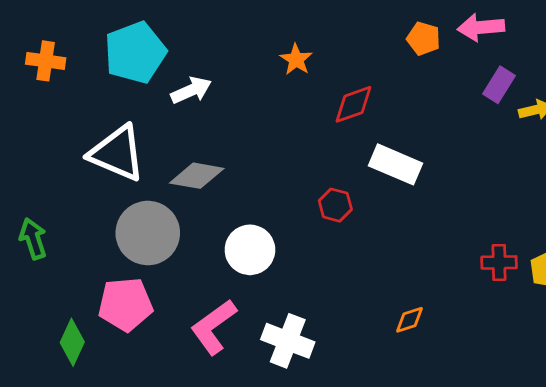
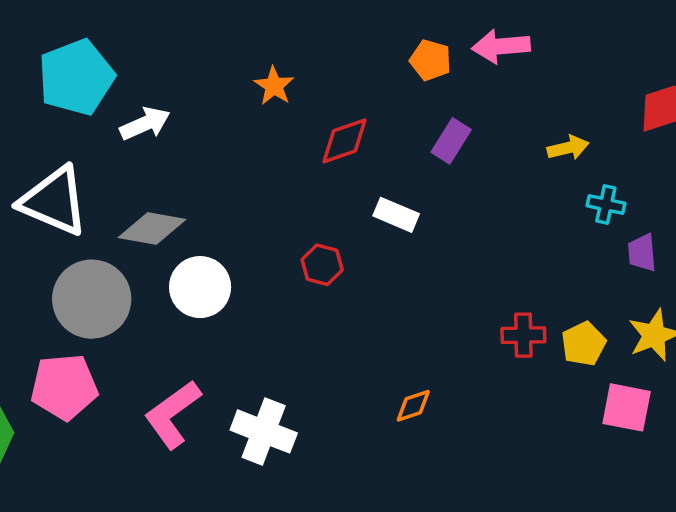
purple rectangle: (499, 85) -> (451, 141), moved
white rectangle: (395, 164) -> (396, 215), size x0.7
white circle: (250, 250) -> (200, 287), moved

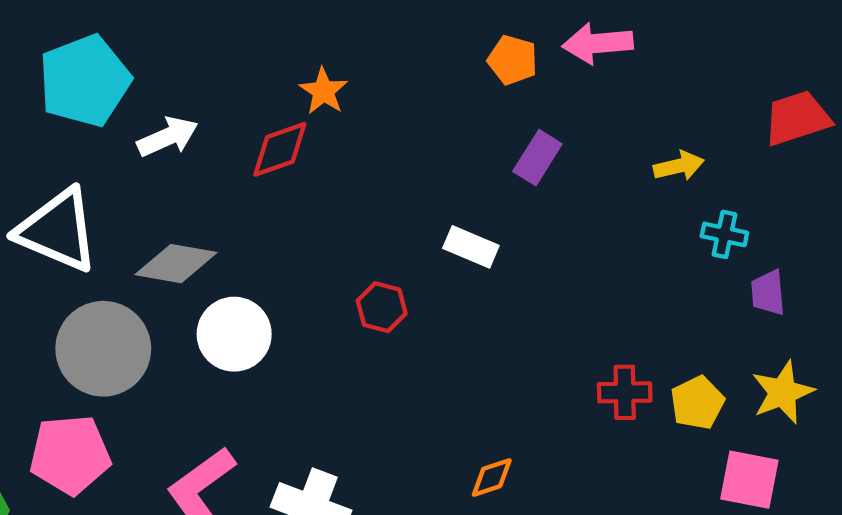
red diamond: (345, 141) -> (280, 149), moved

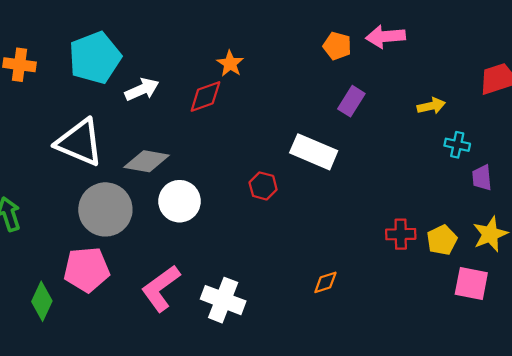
white rectangle: (471, 247) -> (314, 152), size x1.5

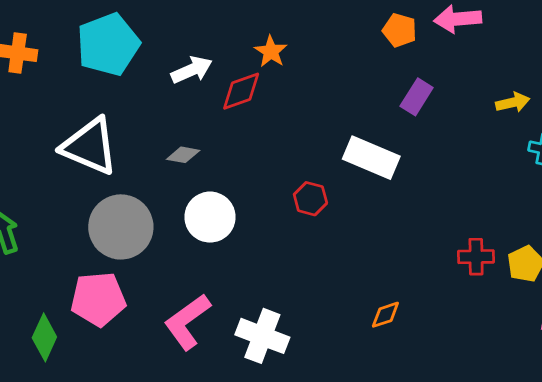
white arrow: (142, 89) -> (192, 70), moved
gray diamond: (147, 161) -> (183, 155), moved, size x0.6

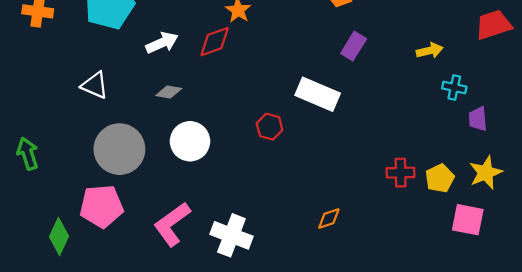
white arrow: (192, 70) -> (162, 43), moved
white triangle: (90, 146) -> (95, 85), size x0.6

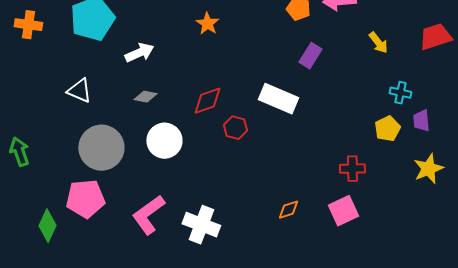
red diamond: (215, 42) -> (207, 101), moved
yellow arrow: (430, 51) -> (378, 43), moved, turned 65
yellow pentagon: (440, 178) -> (387, 129), moved
pink square: (468, 220) -> (343, 211), moved, turned -36

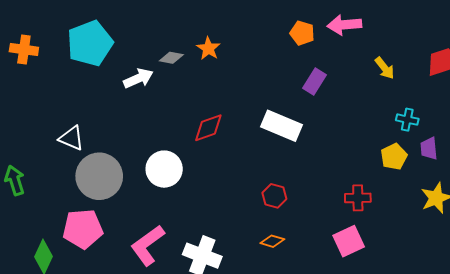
white triangle: (79, 91) -> (71, 138), moved
gray diamond: (145, 97) -> (171, 58), moved
red hexagon: (235, 128) -> (274, 196), moved
orange diamond: (288, 210) -> (272, 241), moved, turned 35

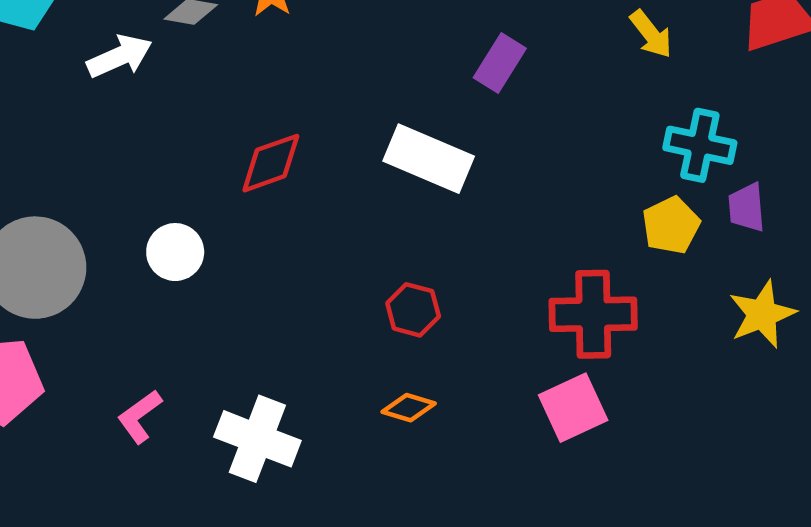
cyan cross: (407, 120) -> (700, 145), size x1.4
white circle: (164, 169) -> (175, 252), size x0.7
red cross: (358, 198) -> (593, 314), size x1.5
pink L-shape: (148, 245) -> (140, 417), size x0.6

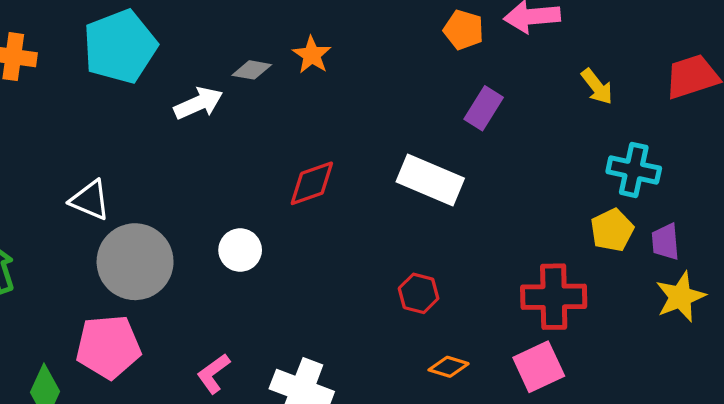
purple trapezoid: (747, 208) -> (665, 242), moved
orange diamond: (409, 408) -> (449, 367), moved

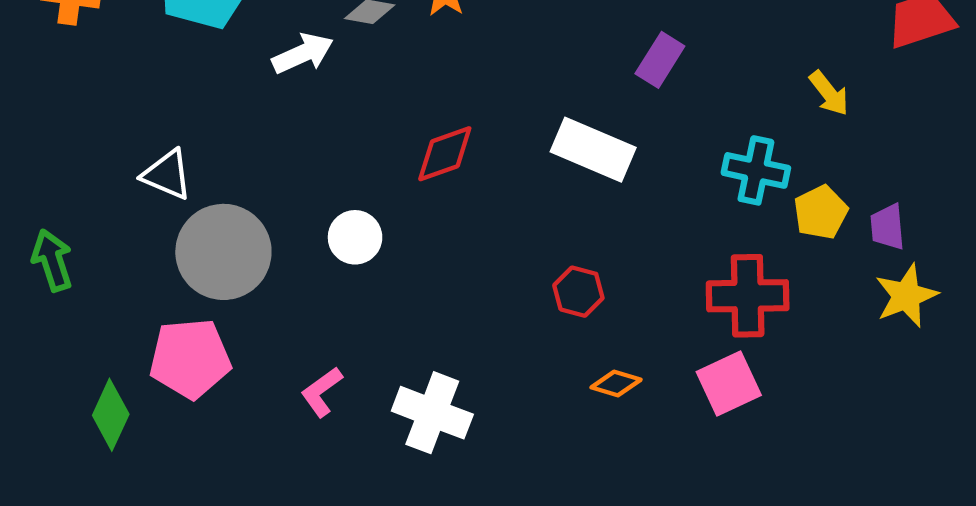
yellow arrow: (597, 87) -> (829, 93), moved
cyan cross: (634, 170) -> (756, 170), moved

